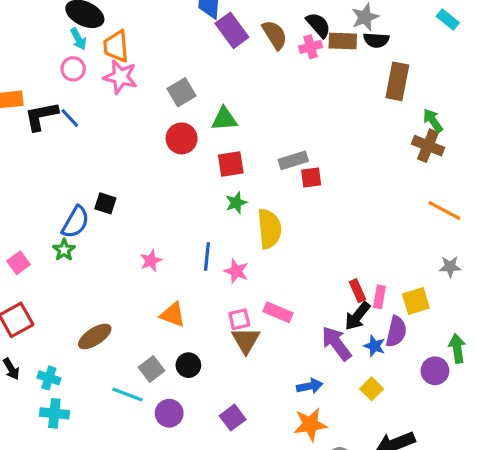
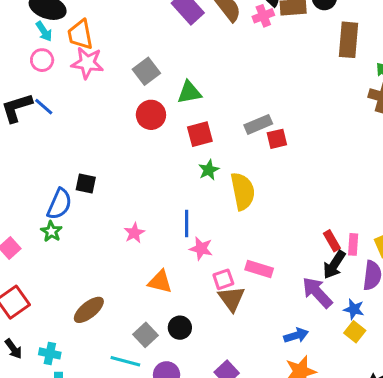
pink star: (236, 271) -> (201, 249), moved
blue star: (375, 346) -> (354, 309), moved

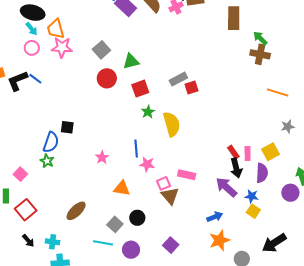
black arrow: (334, 265) -> (236, 168), turned -42

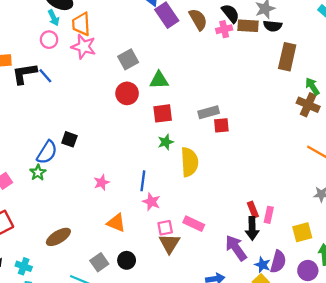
yellow square: (271, 152) -> (302, 232), moved
purple semicircle: (262, 173) -> (278, 262), moved

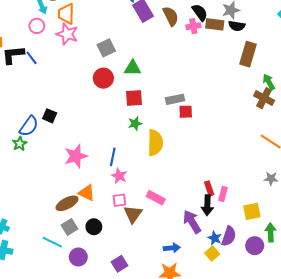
pink star: (102, 183) -> (76, 156), size x1.6
pink square: (165, 228) -> (119, 200), moved
brown ellipse: (58, 237) -> (67, 203), moved

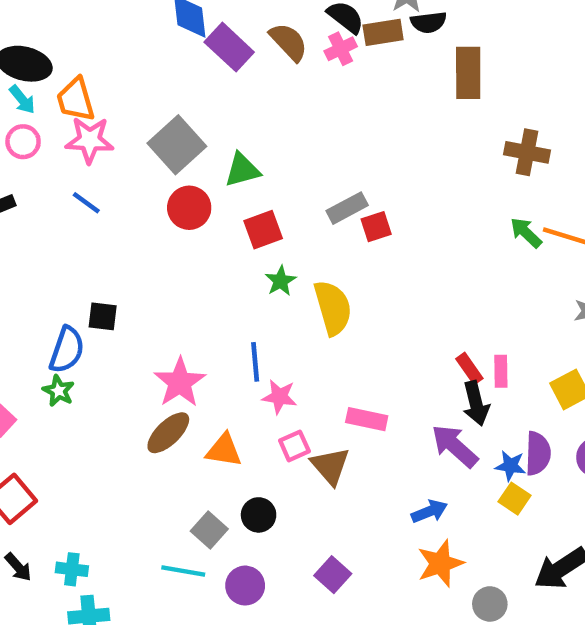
gray square: (106, 48) -> (177, 145), size x1.4
blue line: (32, 58) -> (86, 203), moved
green arrow: (269, 82) -> (526, 233), moved
brown ellipse: (67, 203) -> (168, 433), moved

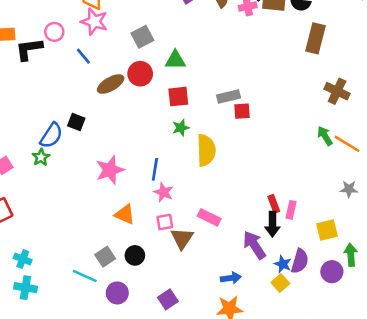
pink circle: (23, 142) -> (54, 32), moved
gray square: (177, 145) -> (142, 37), size x0.7
brown ellipse: (168, 433) -> (111, 84), moved

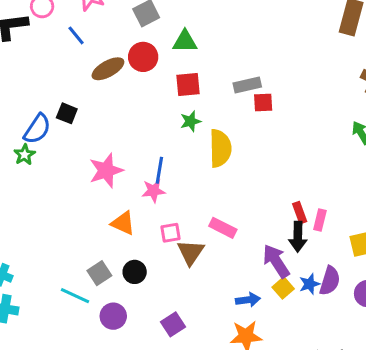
pink star: (164, 192) -> (153, 191), moved, turned -30
blue star: (283, 264) -> (310, 284), turned 30
yellow square: (280, 283) -> (283, 288), moved

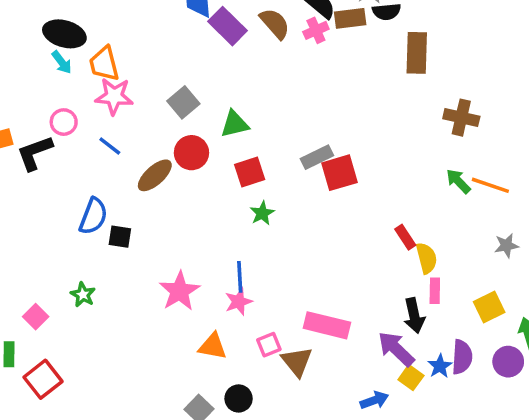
red square: (263, 102) -> (339, 173), size x1.5
blue semicircle: (37, 129) -> (93, 216), moved
yellow semicircle: (220, 148) -> (427, 258), moved, size x0.7
red rectangle: (300, 213) -> (405, 237), moved
pink rectangle: (223, 228) -> (327, 325), size x1.4

